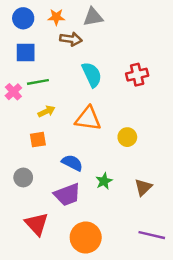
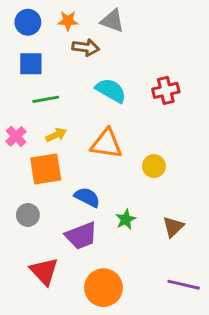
gray triangle: (93, 17) -> (112, 21), turned 30
cyan semicircle: (92, 75) -> (111, 90), turned -35
pink cross: (13, 92) -> (16, 136), moved
orange square: (38, 140) -> (46, 169), size x1.6

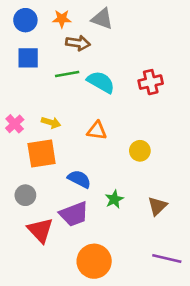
green line: (46, 99) -> (67, 74), moved
yellow arrow: (56, 135) -> (51, 122), turned 42
orange triangle: (106, 144) -> (97, 131), size x0.7
red triangle: (44, 271) -> (40, 230), moved

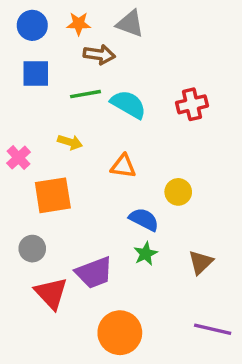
yellow arrow: (51, 122) -> (70, 142), moved
blue semicircle: (79, 179) -> (144, 219), moved

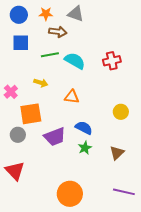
yellow circle: (178, 192) -> (121, 112), moved
gray circle: (32, 249) -> (18, 135), moved
purple trapezoid: (94, 273) -> (55, 137), moved
red triangle: (51, 293) -> (15, 171), moved

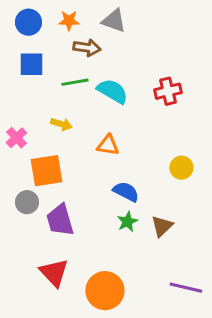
purple trapezoid: (55, 137) -> (60, 220), moved, turned 95
brown triangle: (117, 153) -> (162, 226), moved
red triangle: (15, 171) -> (54, 273), moved

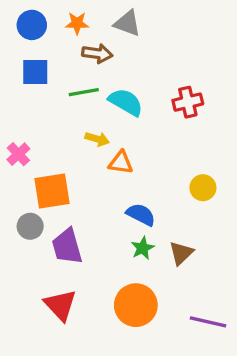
yellow arrow: (61, 124) -> (97, 139), moved
orange circle: (105, 291) -> (136, 305), moved

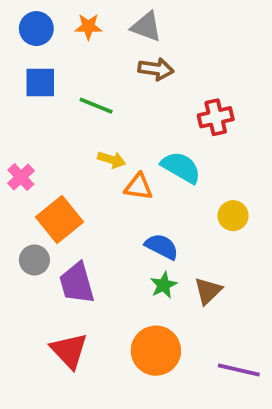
brown arrow: (97, 53) -> (156, 69), moved
green line: (84, 92) -> (96, 106), turned 32
cyan semicircle: (126, 102) -> (181, 167), moved
orange square: (52, 191) -> (59, 219), turned -30

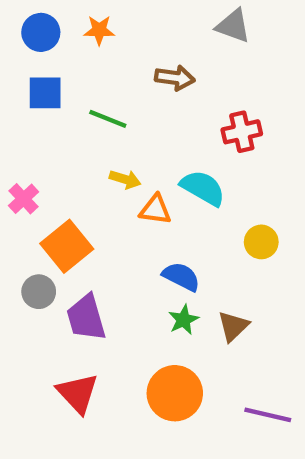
gray triangle: (146, 27) -> (233, 26), moved

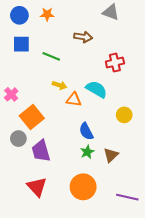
blue semicircle: (181, 277) -> (86, 131), turned -144

